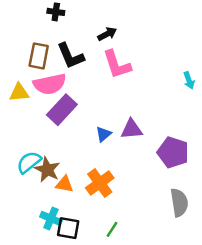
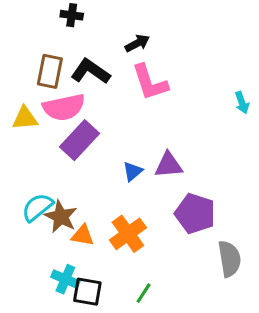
black L-shape: (70, 56) -> (90, 71), turned 148
purple pentagon: (173, 152) -> (195, 214), moved

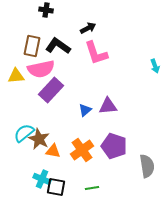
purple pentagon: (195, 214) -> (114, 146), moved
green line: (144, 293) -> (92, 188), turned 48

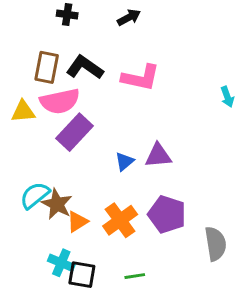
black arrow: (88, 28) -> (129, 17), moved
pink L-shape: (96, 53) -> (141, 78), turned -60
orange triangle: (53, 151) -> (77, 222), turned -42

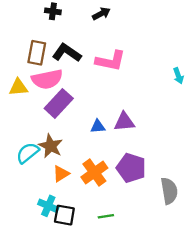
blue triangle: (124, 161) -> (98, 126), turned 35
brown star: (57, 204) -> (51, 146), moved

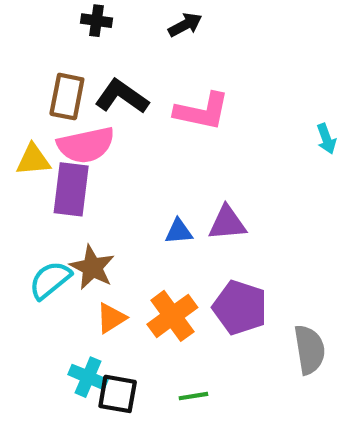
purple rectangle: (59, 103) -> (71, 189), moved, turned -36

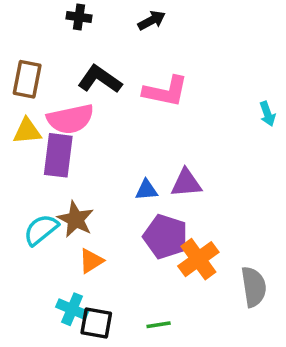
brown rectangle: (67, 97) -> (27, 79), moved
purple pentagon: (240, 307) -> (165, 237), moved
orange cross: (172, 316) -> (198, 259), moved

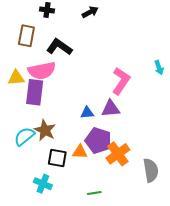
brown rectangle: (27, 79) -> (26, 36), moved
pink L-shape: (165, 91) -> (121, 81), moved, turned -68
orange triangle: (91, 261) -> (80, 152), moved, turned 35
black square: (96, 323) -> (57, 158), moved

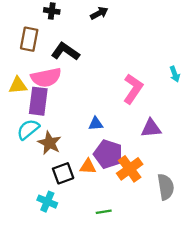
purple triangle: (111, 109) -> (151, 128), moved
cyan semicircle: (24, 136) -> (28, 129), moved
black square: (57, 158) -> (63, 173), turned -30

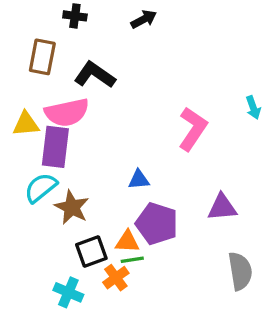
purple triangle: (151, 128) -> (222, 207), moved
orange cross: (130, 169) -> (116, 278), moved, size x0.7
green line: (104, 212) -> (132, 260), moved

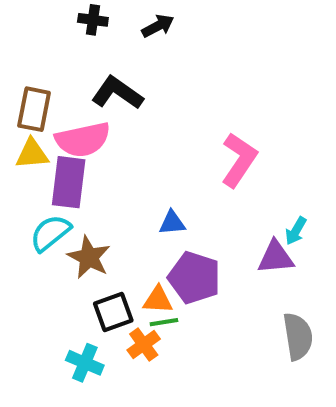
black arrow: (144, 19) -> (158, 26), moved
brown rectangle: (42, 57) -> (34, 109), moved
cyan arrow: (253, 108) -> (296, 231), moved, turned 50

